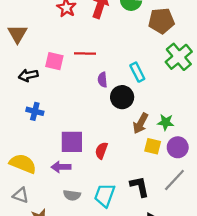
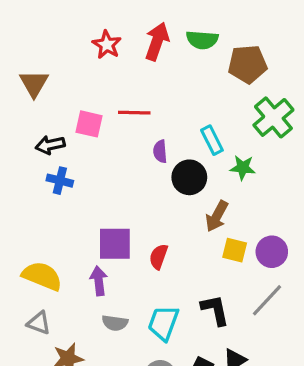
blue cross: (35, 111) -> (60, 181), moved
green star: (166, 122) -> (243, 168), moved
purple arrow: (61, 167) -> (99, 281), turned 84

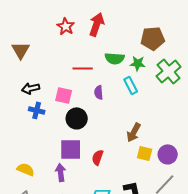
green semicircle: (202, 40) -> (115, 58), moved
pink square: (89, 124) -> (64, 95), moved
green star: (243, 168) -> (138, 63), moved
black circle: (189, 177) -> (77, 118), moved
yellow semicircle: (42, 276) -> (26, 169), size x0.7

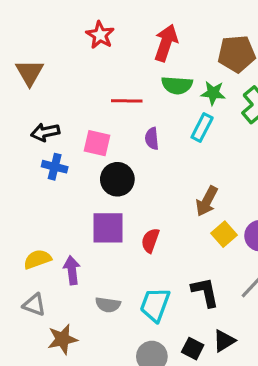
red arrow: (97, 24) -> (166, 43), moved
cyan rectangle: (131, 85) -> (202, 128), turned 54
yellow square: (145, 153) -> (224, 234), turned 35
yellow semicircle: (26, 169) -> (37, 259), turned -42
purple arrow: (61, 172) -> (72, 270), moved

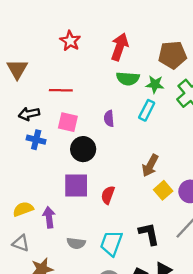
red line: (127, 101) -> (61, 90), moved

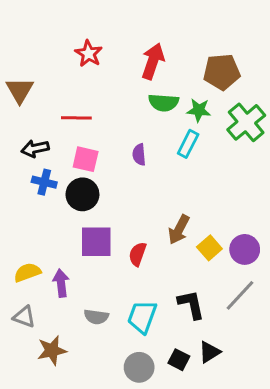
black circle: (83, 149) -> (82, 194), moved
brown arrow: (150, 166) -> (179, 230), moved

